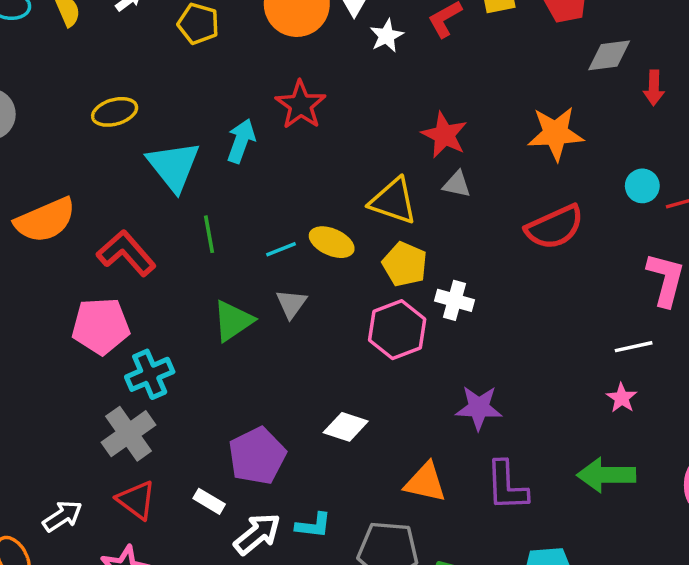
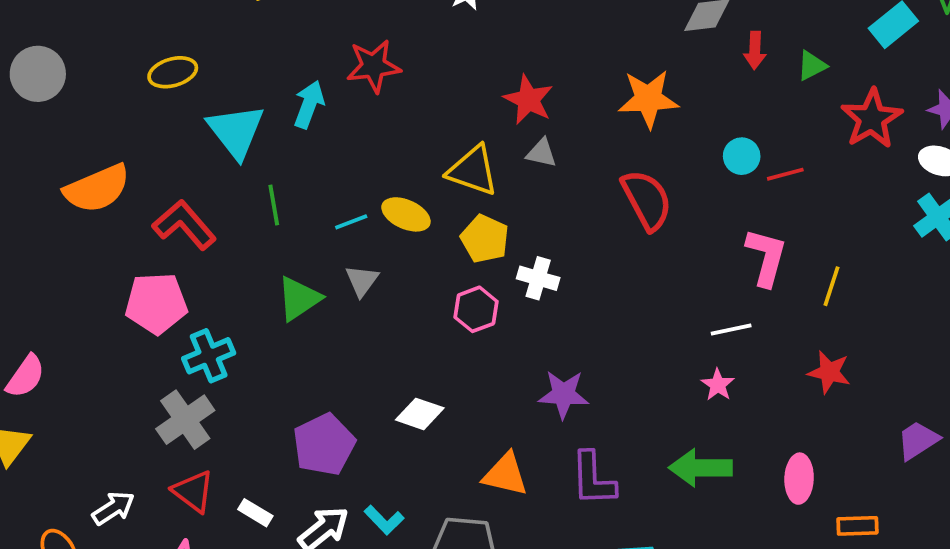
red star: (301, 105) -> (374, 66), turned 30
red semicircle: (555, 227) -> (647, 200), turned -94
pink hexagon: (397, 330) -> (476, 309), size x0.7
white rectangle: (209, 501) -> (255, 513), moved
cyan L-shape: (313, 525) -> (384, 520), turned 39

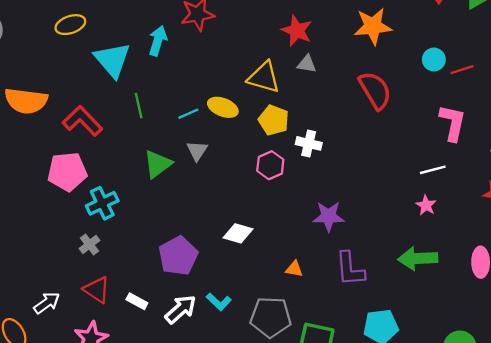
orange semicircle: (97, 189) -> (26, 101), turned 33
gray cross: (185, 420) -> (89, 244), size x0.6
orange triangle: (505, 474) -> (294, 269), size x0.6

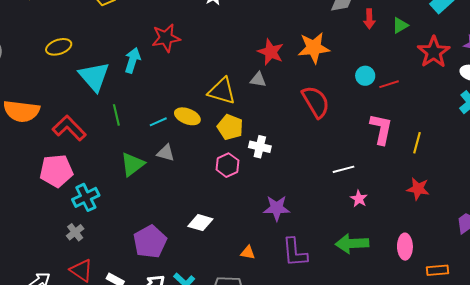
red star: (297, 31) -> (271, 52), moved
gray triangle: (197, 151) -> (166, 153), turned -48
white line: (433, 170) -> (343, 169), moved

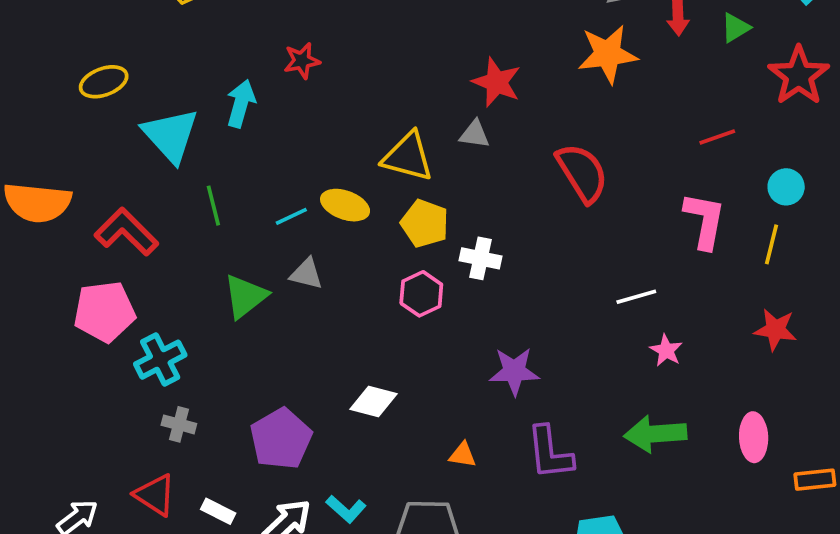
red star: (166, 38) -> (302, 61), size x0.7
orange star: (314, 48) -> (608, 54), moved
cyan circle: (365, 76) -> (786, 187), moved
gray cross: (75, 232) -> (179, 424), moved, turned -36

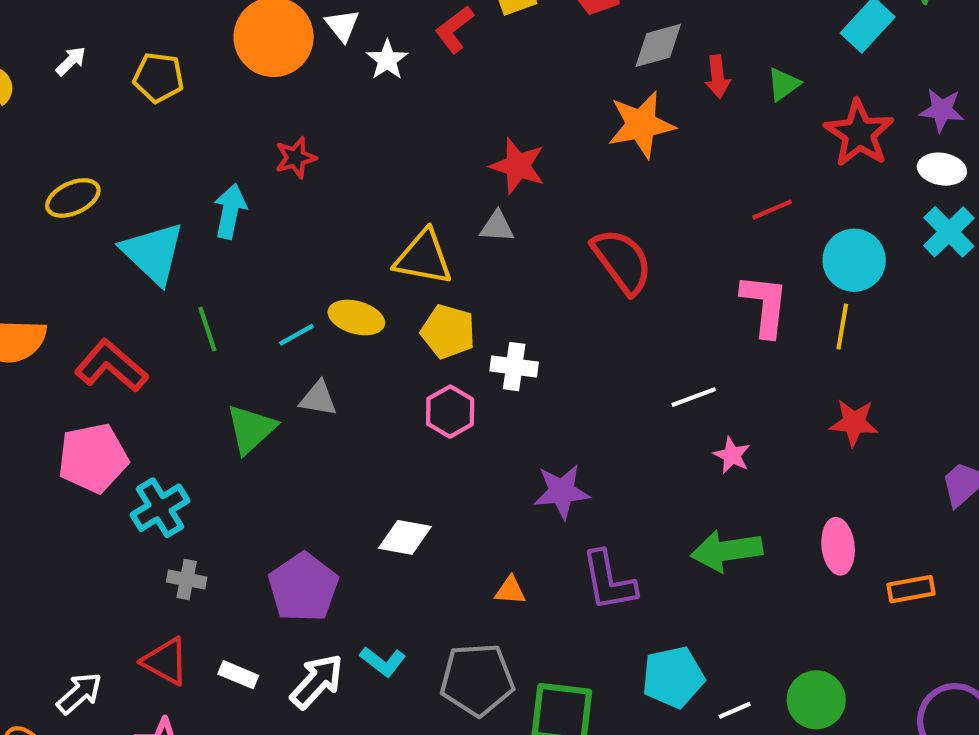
cyan circle: (786, 187) -> (854, 260), size x1.5

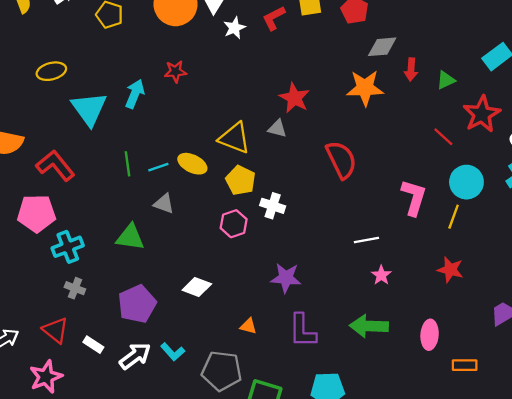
red line: (772, 210) -> (443, 137), moved, turned 55
green line: (207, 329) -> (127, 164), moved
green triangle: (251, 429) -> (130, 237), moved, turned 40

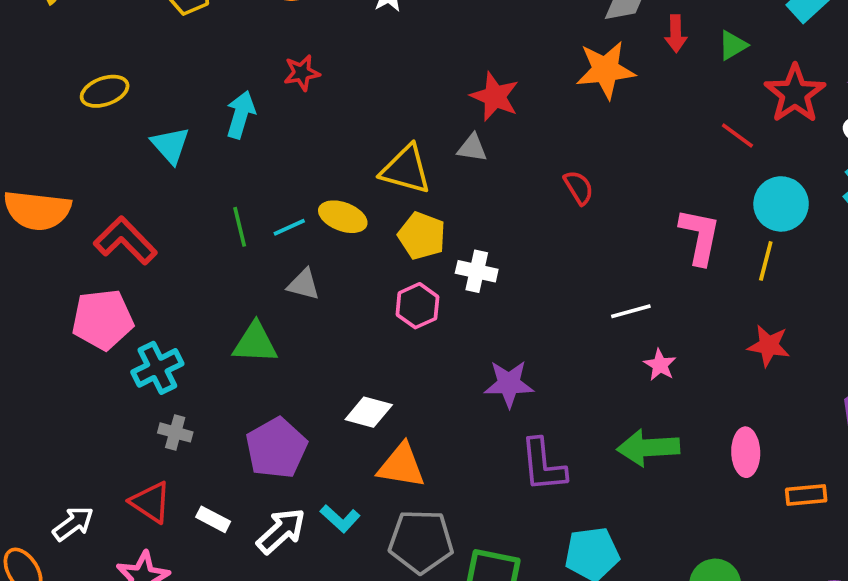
cyan triangle: (89, 109) -> (170, 145), size x0.7
red semicircle: (341, 160) -> (579, 187), size x0.6
orange triangle: (248, 326) -> (401, 466), moved, size x1.8

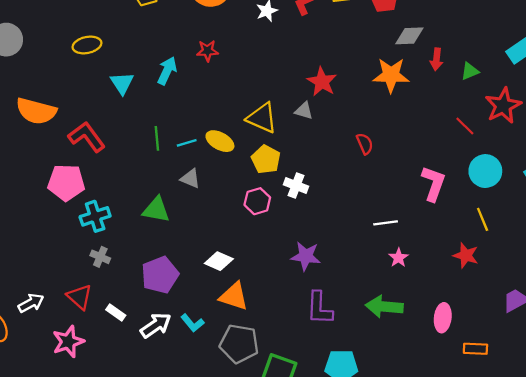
yellow line: (766, 261) -> (483, 219), moved, turned -45

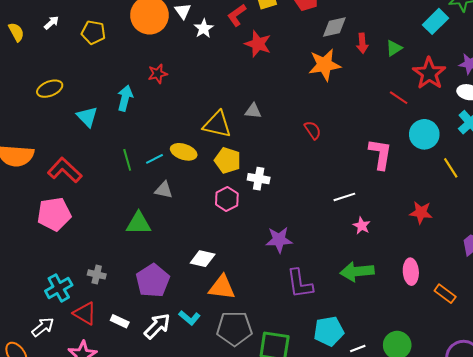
red star: (322, 82) -> (258, 44), moved
cyan cross: (95, 216) -> (59, 288), moved
yellow line: (483, 219) -> (451, 168), moved
orange rectangle: (475, 349) -> (445, 294), turned 45

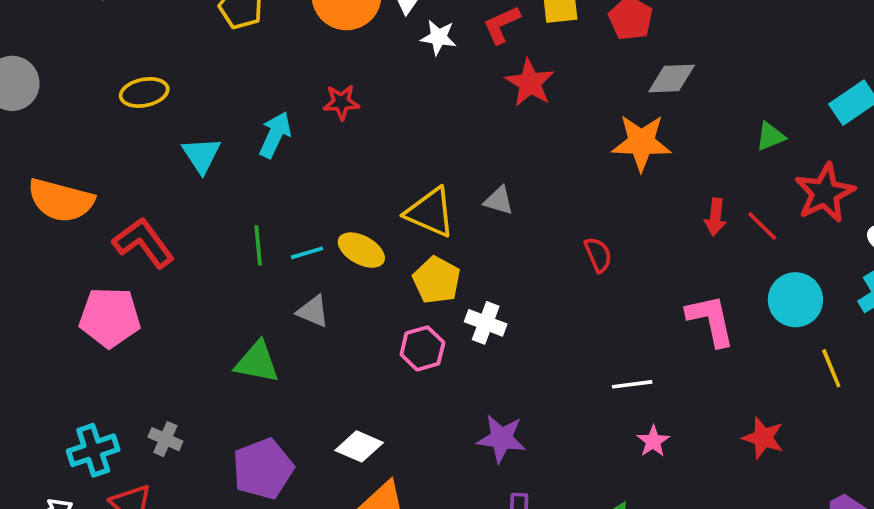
white star: (204, 29) -> (438, 37), turned 30
red arrow: (362, 43) -> (715, 217), moved
pink L-shape: (380, 154) -> (711, 320), turned -32

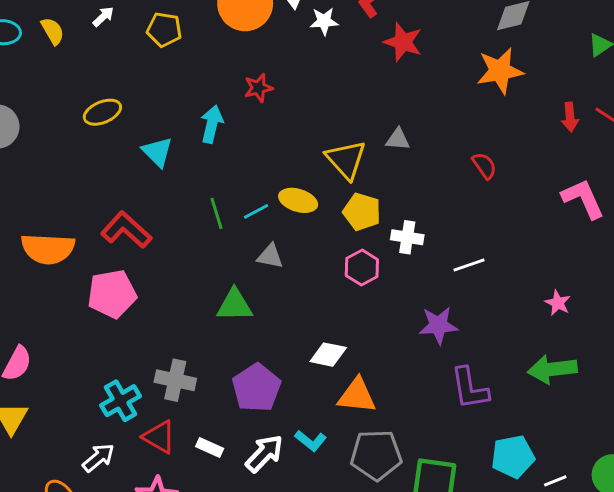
orange semicircle: (61, 200) -> (48, 249), moved
yellow triangle: (430, 212) -> (346, 160), turned 36
white line: (632, 384) -> (469, 265), moved
gray cross: (165, 439) -> (175, 380), size x1.5

